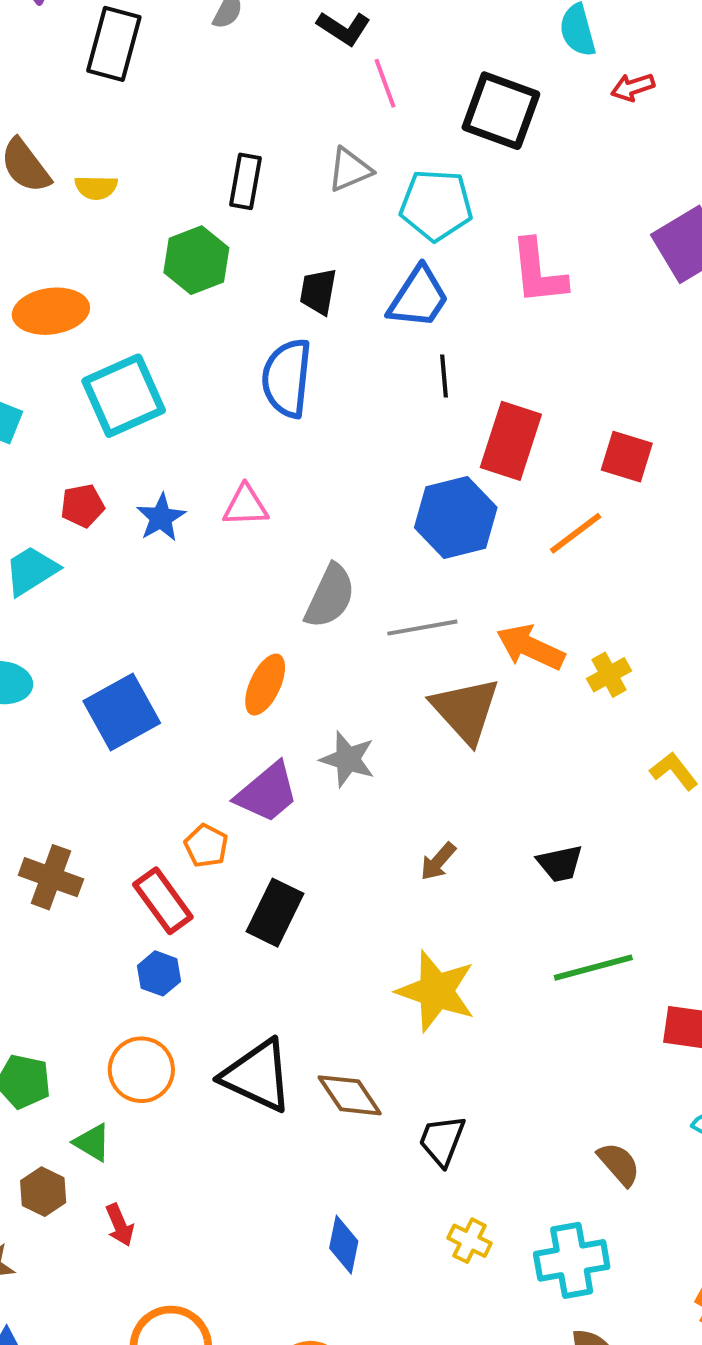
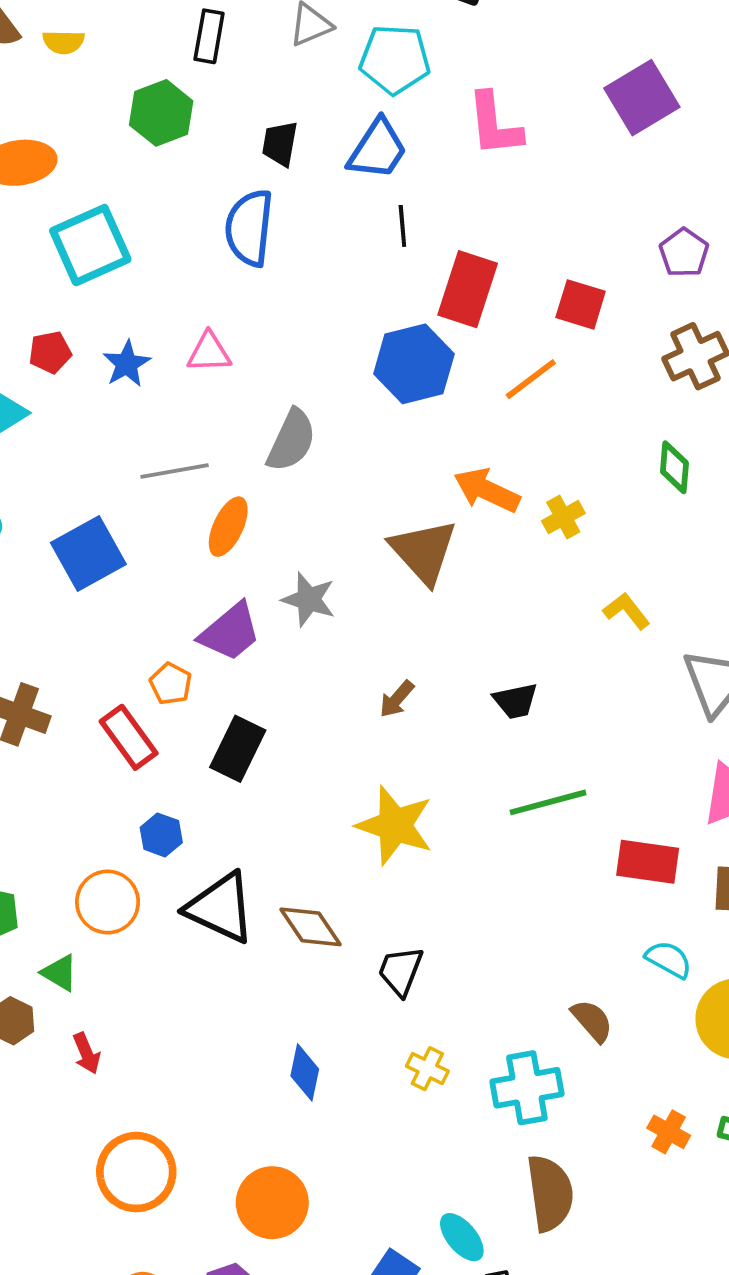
gray line: (422, 628) -> (175, 471), moved
blue hexagon: (159, 973) -> (161, 835), moved
brown semicircle: (619, 1164) -> (592, 1021), moved

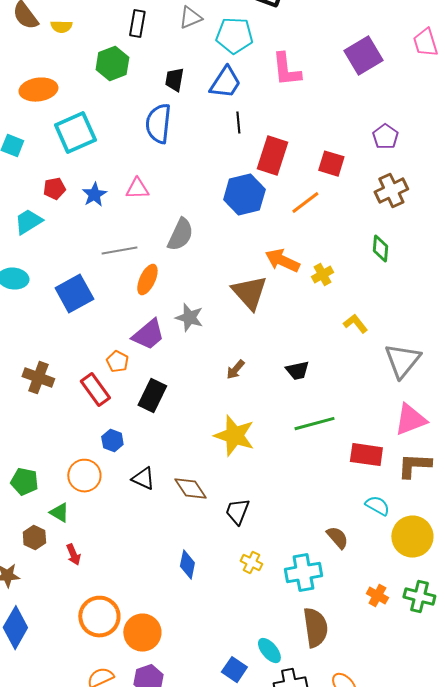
black triangle: (221, 908) -> (143, 479), size x0.6
orange circle: (272, 1203) -> (142, 633), moved

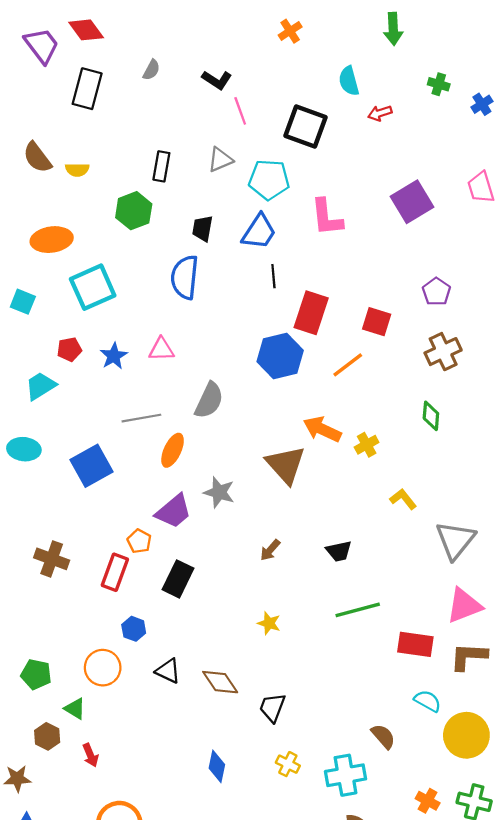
red rectangle: (95, 390) -> (115, 572), turned 56
yellow star: (234, 436) -> (269, 623), size x0.5

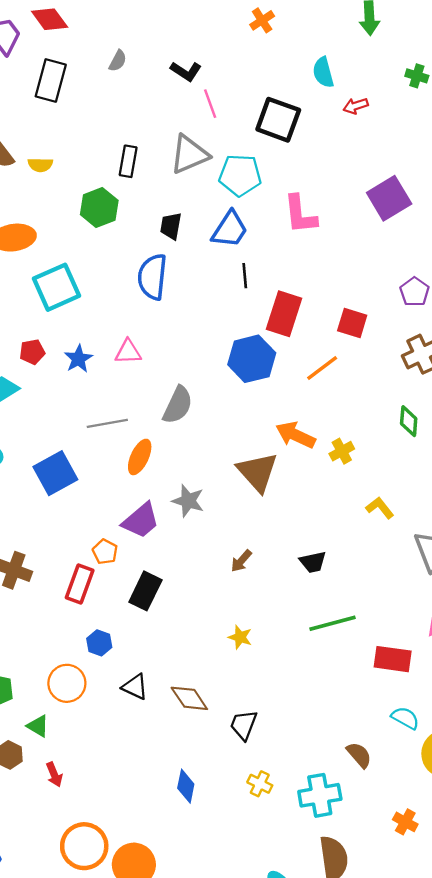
gray triangle: (220, 160) -> (189, 154), size x1.5

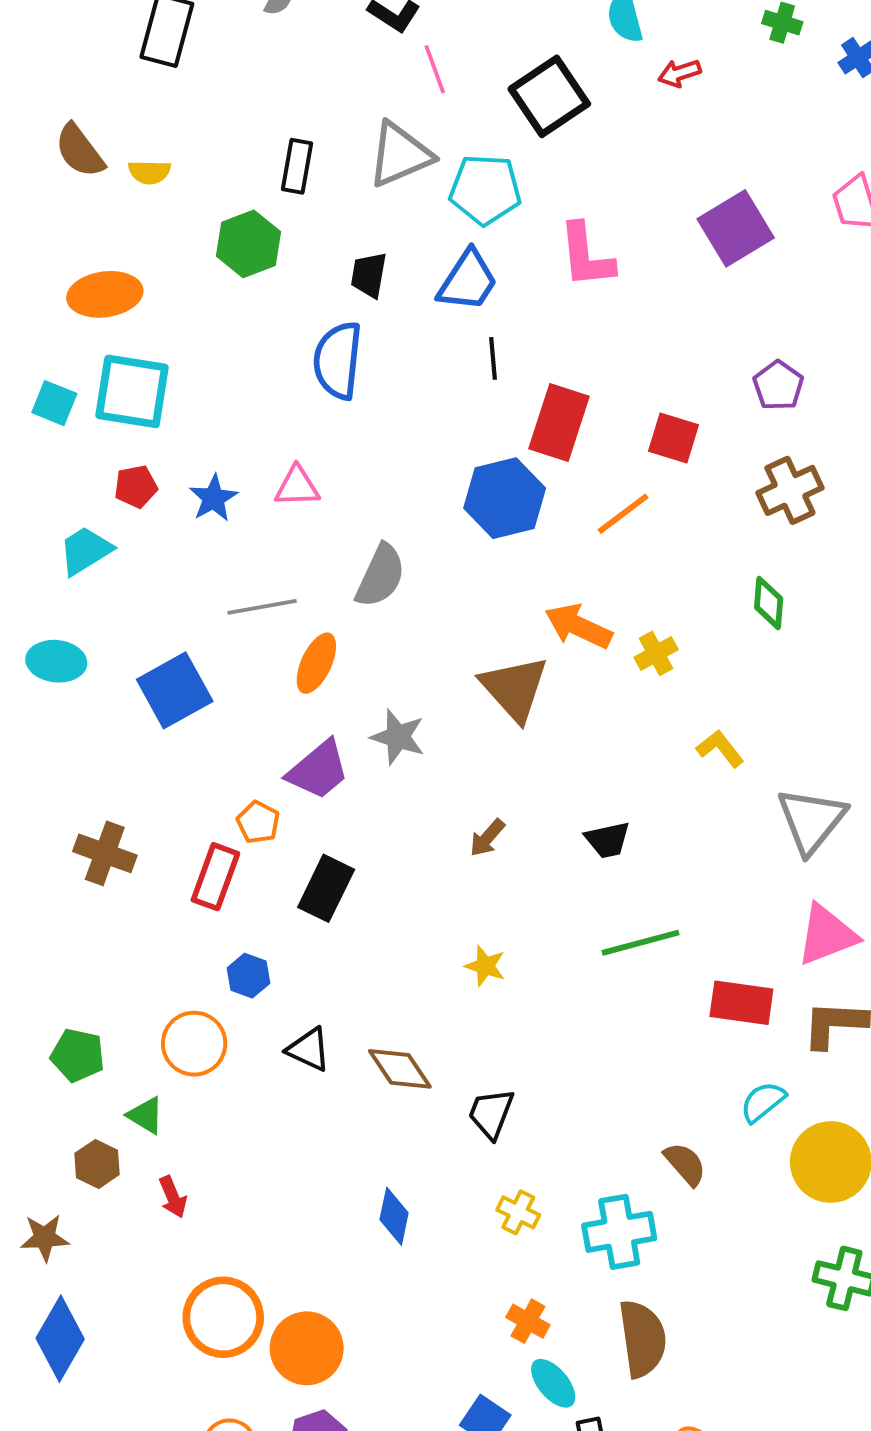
black square: (278, 120) -> (549, 96), turned 36
cyan square: (56, 287) -> (132, 391), moved, turned 33
cyan semicircle: (405, 718) -> (763, 1102), turned -68
orange cross: (405, 822) -> (528, 1321), moved

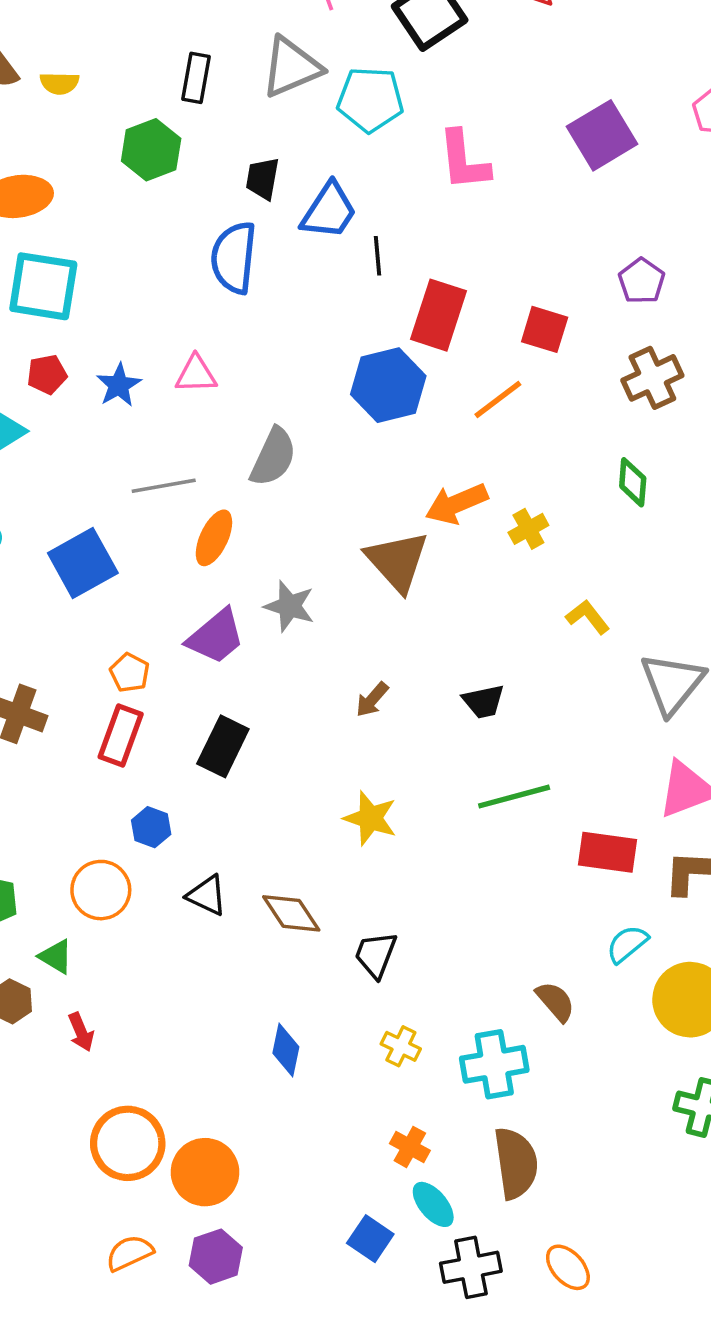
blue trapezoid: (468, 281) -> (329, 211), moved
orange arrow: (578, 626) -> (457, 504), turned -48
orange pentagon: (258, 822) -> (130, 673), moved
yellow star: (485, 966) -> (370, 818), size x1.4

